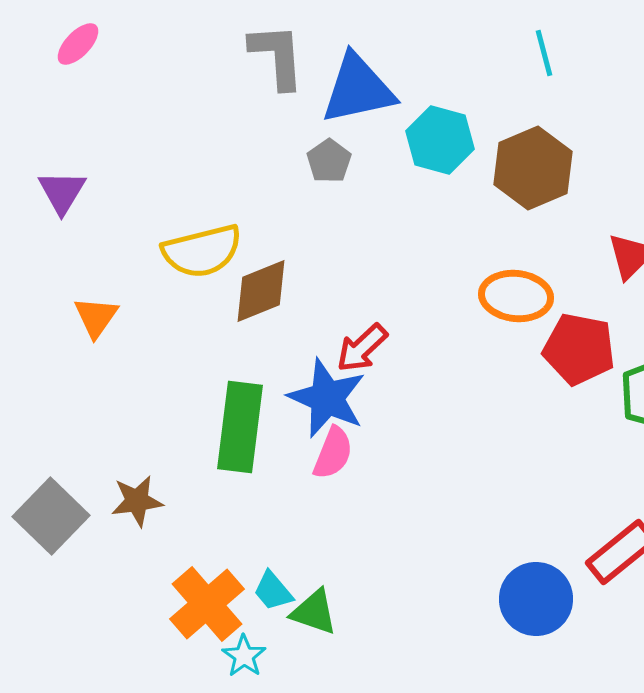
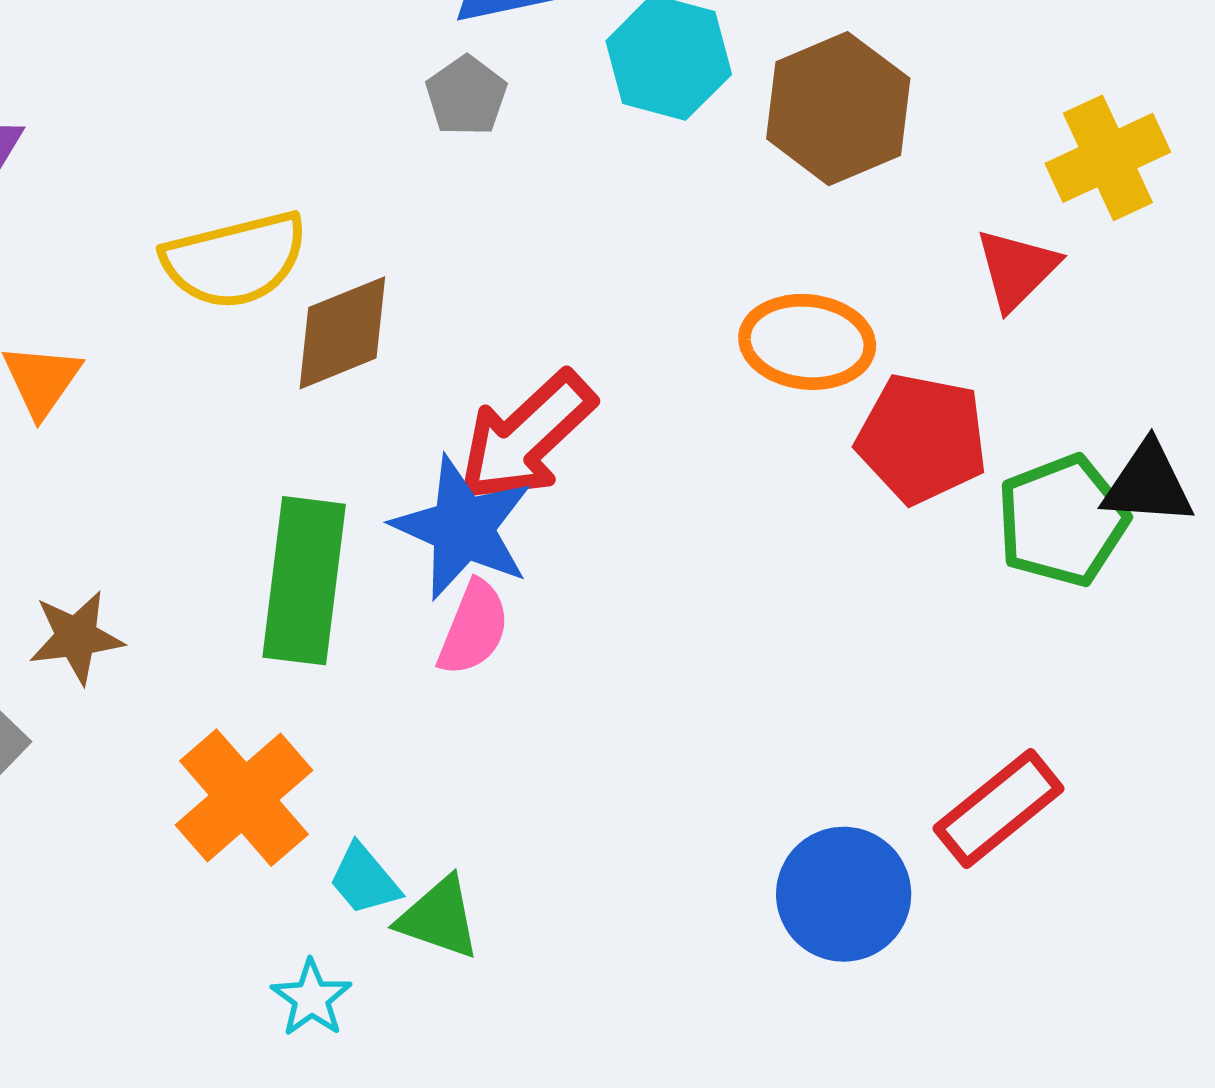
red arrow: (362, 348) -> (526, 437), size x1.5
brown star: (137, 501) -> (76, 637), moved
orange cross: (207, 604) -> (244, 798), moved

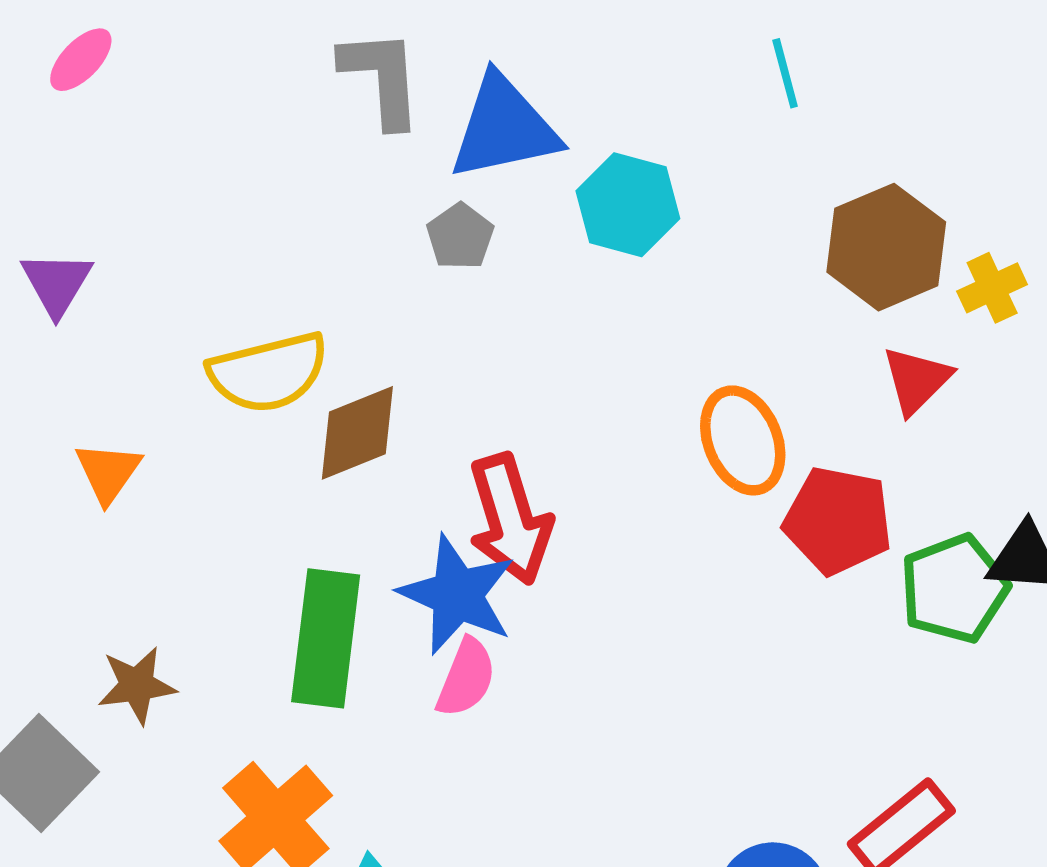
brown hexagon: (838, 109) -> (886, 247), moved
yellow cross: (1108, 158) -> (992, 288), size x0.7
orange ellipse: (807, 342) -> (743, 440), turned 62
red arrow: (526, 437) -> (510, 519), turned -64

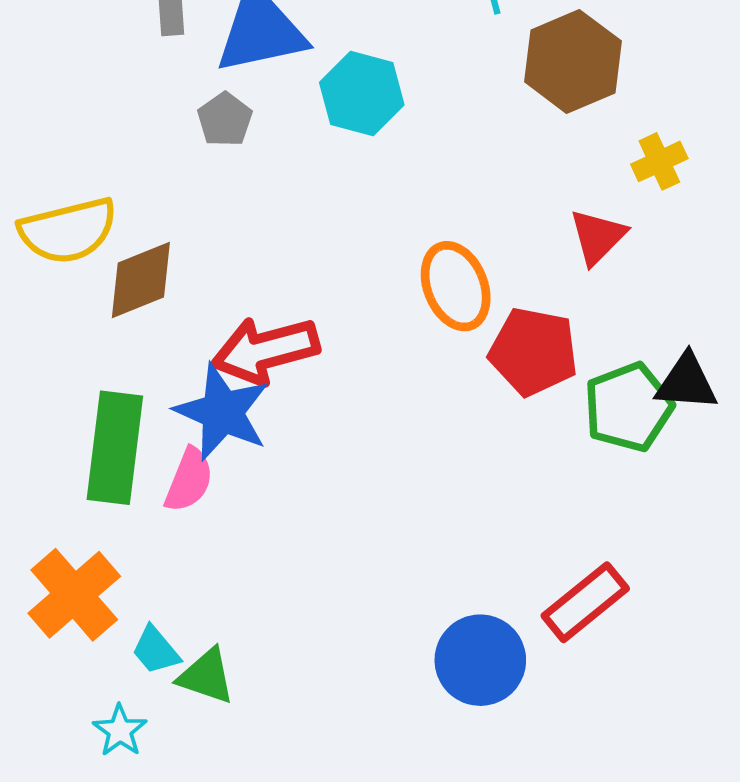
brown hexagon: (886, 247) -> (573, 61), moved
red arrow: (510, 519) -> (266, 350), turned 92
pink semicircle: (466, 678) -> (189, 480), moved

